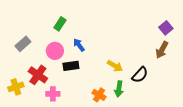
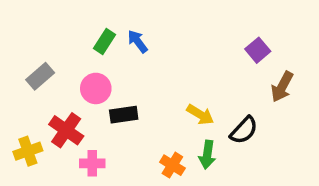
purple square: (166, 28) -> (258, 50), moved
blue arrow: (79, 45) -> (138, 41), moved

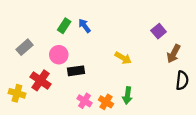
yellow arrow: (200, 115) -> (123, 58), moved
black semicircle: (244, 130) -> (182, 80), moved, turned -36
yellow cross: (28, 151) -> (17, 93), turned 35
pink cross: (92, 163) -> (85, 101), moved, turned 32

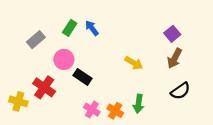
gray rectangle: (24, 47) -> (36, 40), moved
brown arrow: (174, 54) -> (175, 58), moved
black rectangle: (76, 71) -> (83, 77), turned 42
black semicircle: (182, 80) -> (180, 91), moved, turned 48

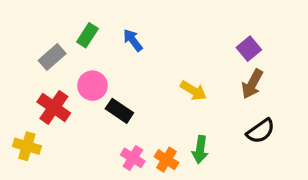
green rectangle: (70, 28) -> (87, 35), moved
red cross: (44, 87) -> (54, 107), moved

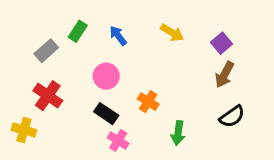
pink circle: (92, 86) -> (106, 76), moved
yellow arrow: (193, 91) -> (172, 33), moved
black rectangle: (119, 111) -> (106, 114), moved
orange cross: (166, 160) -> (148, 102), moved

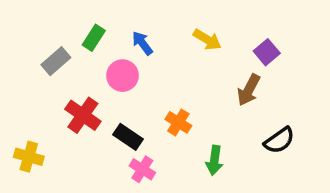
brown arrow: (224, 75) -> (249, 90), moved
pink circle: (106, 76) -> (123, 76), moved
red cross: (48, 96) -> (83, 115), moved

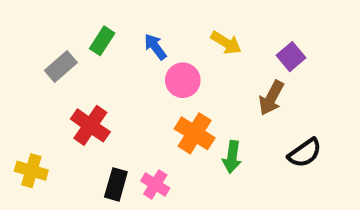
pink circle: (123, 76) -> (183, 80), moved
orange cross: (178, 122) -> (195, 133), size x1.4
black rectangle: (128, 137) -> (116, 184), moved, turned 72
green arrow: (214, 160) -> (232, 157), moved

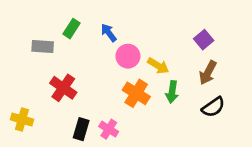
yellow arrow: (226, 43) -> (158, 66), moved
gray rectangle: (61, 66) -> (43, 46), turned 45
brown arrow: (271, 98) -> (208, 73), moved
green arrow: (232, 157) -> (172, 92), moved

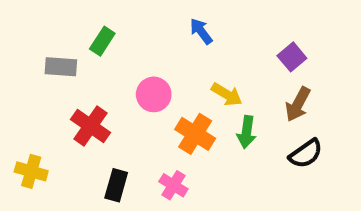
blue arrow: (109, 33) -> (201, 31), moved
pink circle: (128, 56) -> (154, 94), moved
pink cross: (109, 129) -> (173, 185), moved

